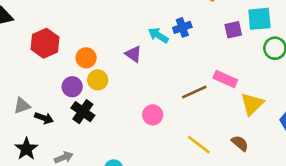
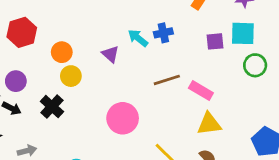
purple circle: (72, 87) -> (16, 81), moved
brown line: (194, 92) -> (167, 80), moved
yellow triangle: (252, 104) -> (209, 124), moved, turned 30
pink circle: (153, 115) -> (123, 118), size x1.5

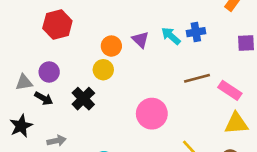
orange circle: (62, 52) -> (111, 46), moved
purple triangle: (110, 54) -> (140, 40), moved

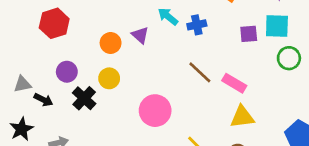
cyan arrow: (171, 36) -> (168, 16), moved
yellow circle: (103, 70) -> (109, 78), moved
purple circle: (49, 72) -> (67, 72), moved
brown line: (197, 78) -> (200, 72), turned 60

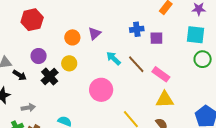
cyan arrow: (168, 16) -> (113, 58), moved
purple square: (249, 34) -> (156, 38), moved
purple triangle: (140, 35) -> (95, 33), turned 32

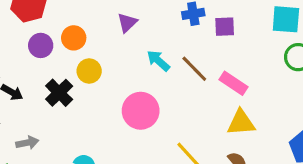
orange circle: (72, 37) -> (74, 38), moved
purple circle: (39, 56) -> (41, 45), moved

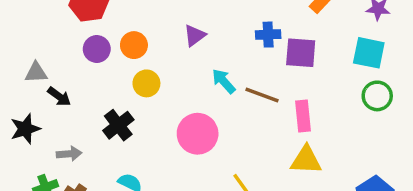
purple square: (225, 27) -> (301, 53), size x1.4
brown line: (194, 69) -> (262, 95), turned -32
pink rectangle: (234, 83) -> (303, 116), turned 44
black cross: (59, 93) -> (118, 125), moved

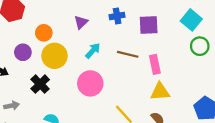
blue cross: (268, 35) -> (117, 16), moved
purple circle: (97, 49) -> (23, 52), moved
cyan square: (369, 53) -> (191, 20), turned 35
cyan arrow: (224, 81) -> (93, 51), moved, turned 91
yellow circle: (146, 83) -> (55, 56), size x1.5

